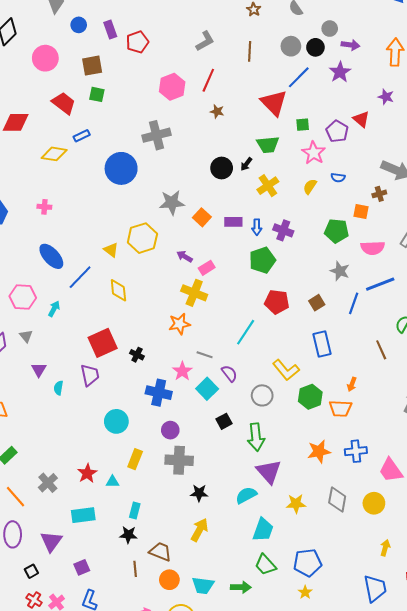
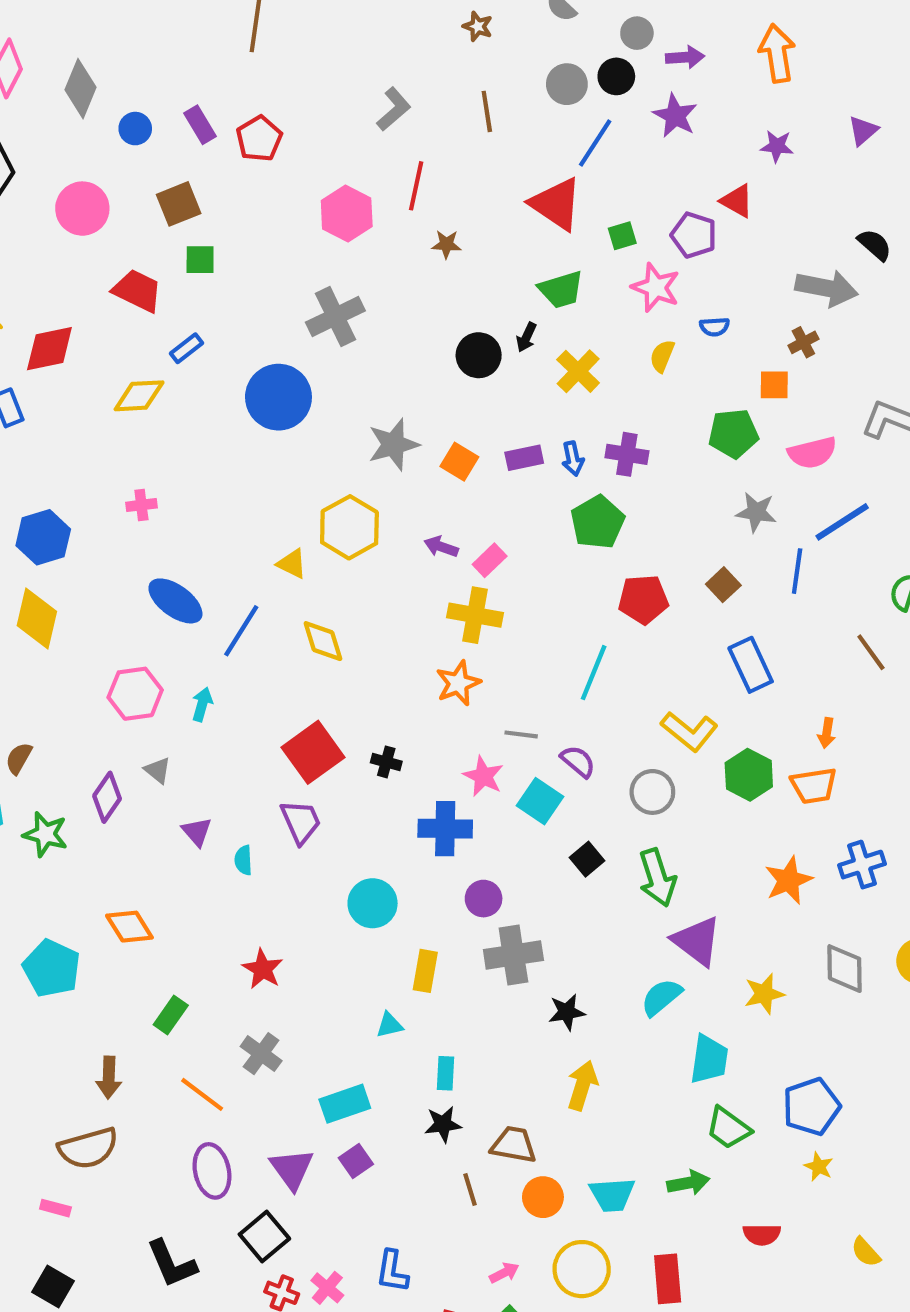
red star: (87, 473) -> (263, 969), moved
purple square: (82, 567) -> (356, 1161), moved
black square: (31, 571) -> (264, 1237), size x1.6

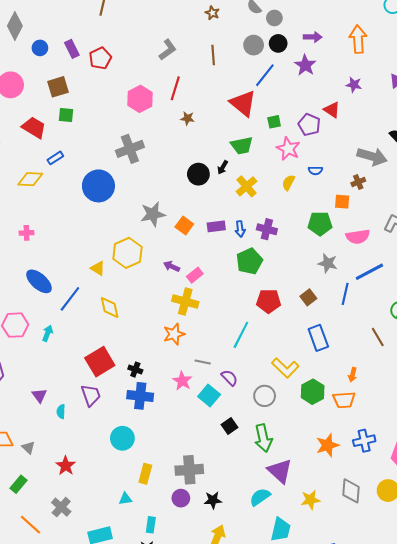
gray circle: (637, 33) -> (274, 18), moved
gray triangle: (158, 770) -> (28, 448), moved
blue cross: (445, 829) -> (140, 396), moved
purple circle: (484, 899) -> (181, 498), moved

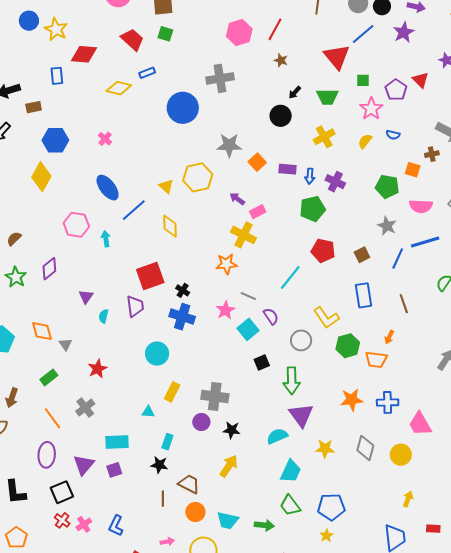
black arrow: (223, 167) -> (295, 92), moved
pink cross: (27, 233) -> (105, 139), turned 32
cyan arrow: (48, 333) -> (106, 239), turned -42
brown line: (378, 337) -> (404, 304), moved

